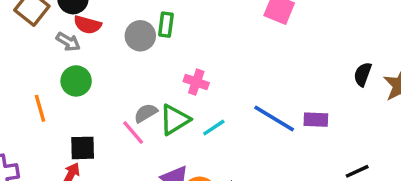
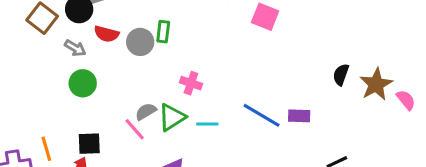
red semicircle: (88, 25) -> (106, 34), moved
orange line: (40, 108) -> (46, 149), moved
cyan line: (214, 128) -> (207, 124), turned 35

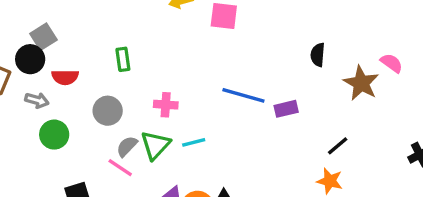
gray circle: (140, 42) -> (108, 111), moved
brown star: (376, 84) -> (361, 83), moved
blue line: (262, 115) -> (243, 95), moved

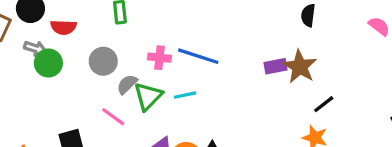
brown star: (361, 83) -> (300, 67), moved
blue line: (243, 95) -> (198, 56), moved
green circle: (54, 135) -> (48, 63), moved
gray semicircle: (127, 146) -> (127, 84), moved

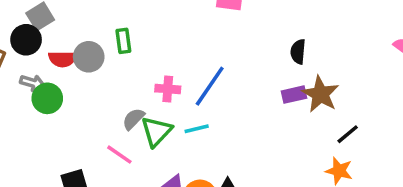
black semicircle: (308, 15) -> (298, 52), moved
blue line: (198, 56) -> (210, 86), turned -72
gray circle: (103, 61) -> (89, 57), moved

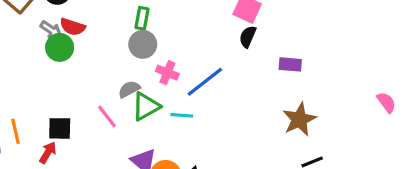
black semicircle: (298, 52) -> (248, 37), moved
gray circle: (89, 57) -> (143, 44), moved
red semicircle: (63, 59) -> (73, 27), moved
purple rectangle: (294, 95) -> (290, 64), moved

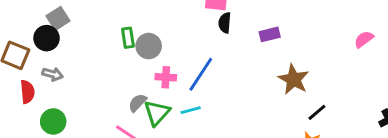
red semicircle: (73, 27) -> (27, 92), moved, turned -95
gray circle: (143, 44) -> (149, 46), moved
green circle: (60, 47) -> (53, 121), moved
pink semicircle: (386, 102) -> (364, 39), turned -72

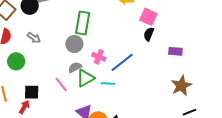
green rectangle: (128, 38) -> (83, 23), size x1.6
gray circle: (149, 46) -> (74, 44), moved
gray arrow: (53, 74) -> (34, 38), moved

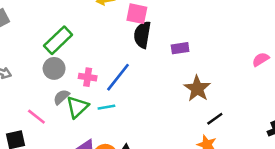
green rectangle: (83, 23) -> (58, 40), turned 50
black semicircle: (149, 34) -> (142, 35), size x1.5
pink line: (61, 84) -> (36, 117), moved

